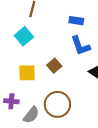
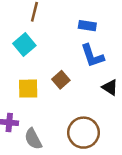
brown circle: (57, 104) -> (84, 133), moved
gray semicircle: (31, 115) -> (33, 139), turned 114

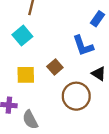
blue rectangle: (87, 26) -> (98, 19), moved, turned -64
brown circle: (84, 133) -> (76, 96), moved

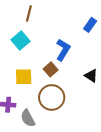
blue L-shape: (83, 46) -> (63, 50), moved, turned -130
brown circle: (76, 96) -> (52, 97), moved

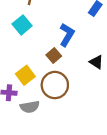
yellow square: (24, 77) -> (25, 75), moved, turned -36
gray semicircle: (28, 118) -> (30, 107), turned -72

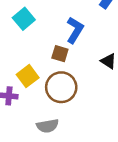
brown square: (54, 56) -> (60, 54), turned -32
gray semicircle: (30, 107) -> (47, 126), moved

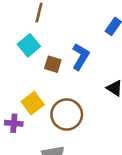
brown square: (60, 54) -> (53, 64), moved

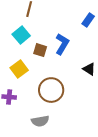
yellow square: (33, 103) -> (19, 69), moved

